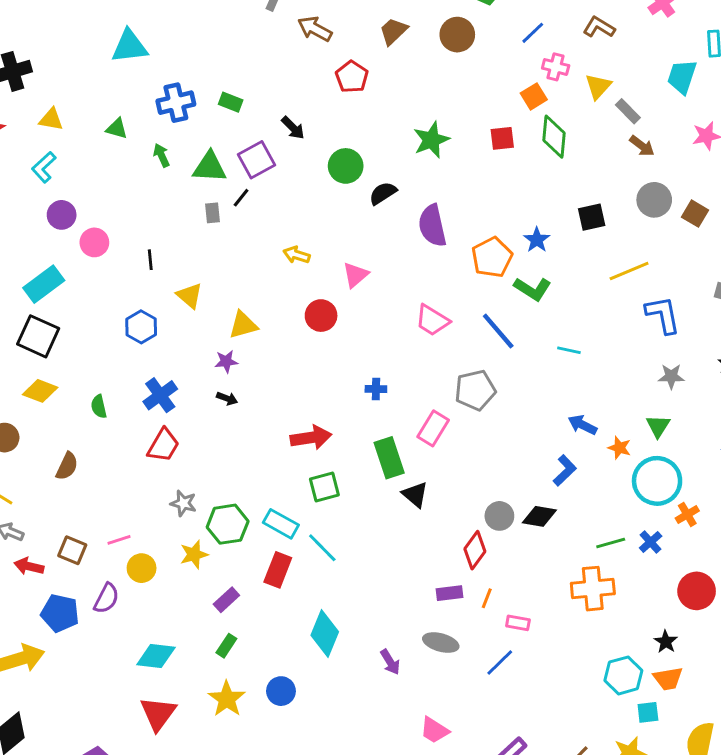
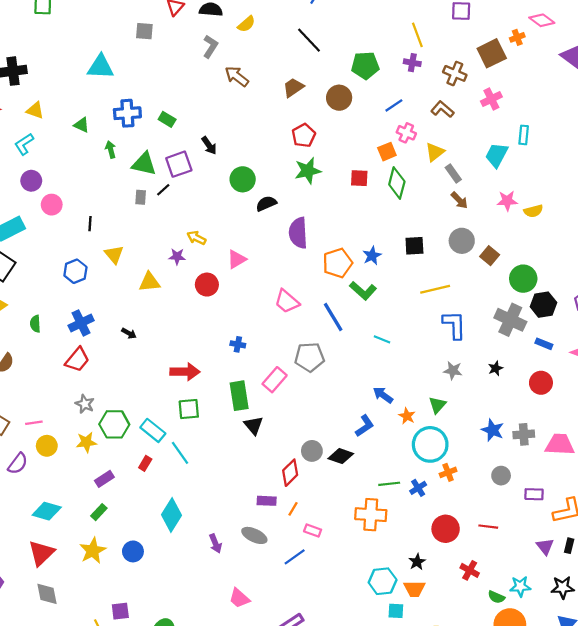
red pentagon: (352, 77) -> (304, 135), moved
purple star: (226, 361) -> (177, 257), moved
red rectangle: (278, 570) -> (145, 463), size x0.6

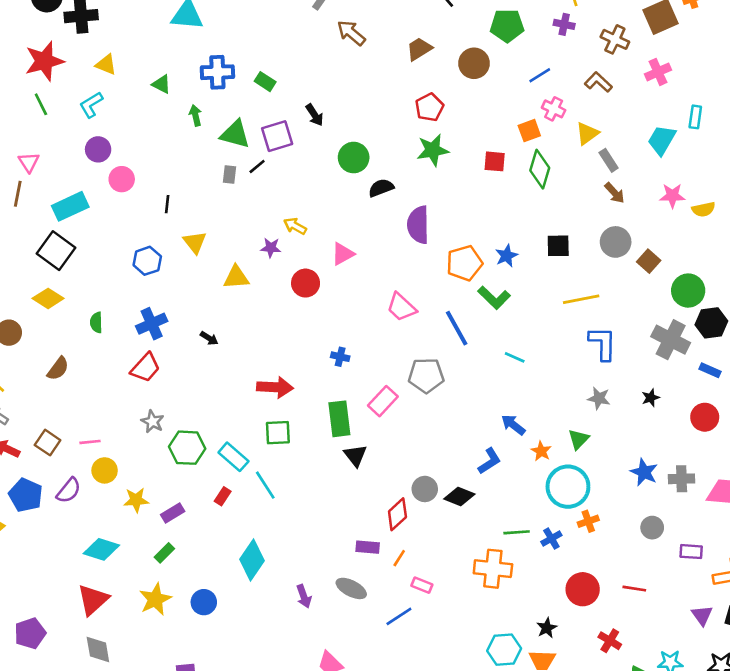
yellow star: (86, 442) -> (136, 500), moved

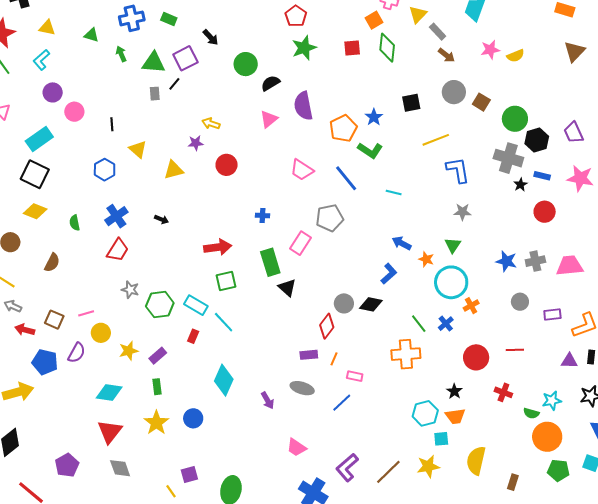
pink triangle: (343, 254) -> (269, 119), moved
black star: (651, 398) -> (520, 185), moved
green line: (517, 532) -> (419, 324), turned 66
green rectangle: (164, 553) -> (157, 387), turned -42
purple triangle: (702, 615) -> (569, 361), turned -42

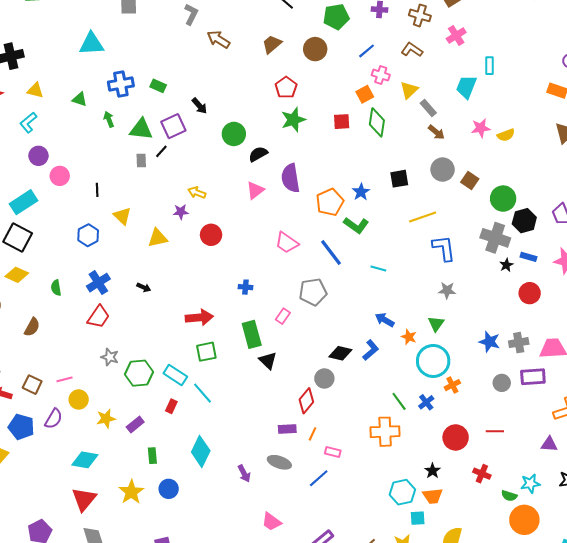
pink rectangle: (301, 243) -> (283, 316), size x0.7
black diamond: (371, 304) -> (340, 353), moved
purple rectangle: (552, 314) -> (533, 377), moved, size x1.4
green rectangle: (157, 387) -> (152, 456), moved

